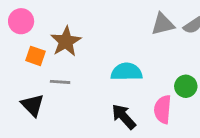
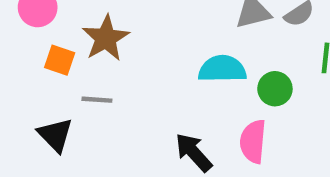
cyan semicircle: (127, 72) -> (222, 69), moved
green circle: (186, 86) -> (275, 89), moved

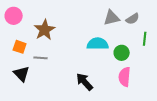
orange square: (60, 60) -> (20, 47), moved
pink semicircle: (253, 141) -> (125, 77), moved

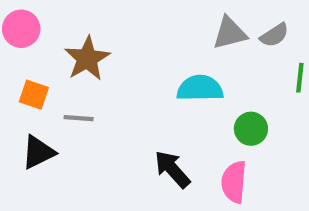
green circle: (122, 53) -> (251, 129), moved
black triangle: (22, 74) -> (38, 152), turned 48
pink semicircle: (125, 77) -> (234, 182), moved

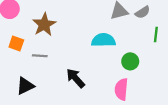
black triangle: (38, 152) -> (25, 86), moved
black arrow: (172, 169) -> (76, 78), moved

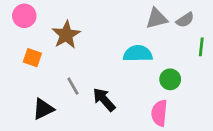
gray line: (40, 56) -> (73, 86), moved, turned 56

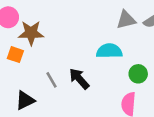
brown star: (66, 35) -> (31, 33), moved, turned 30
black arrow: (104, 100) -> (79, 79), moved

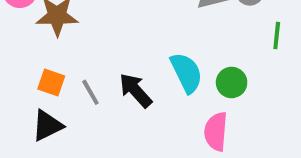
cyan semicircle: (109, 51) -> (186, 73), moved, turned 65
orange square: (15, 55) -> (51, 82), moved

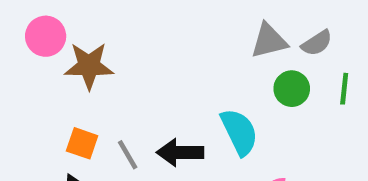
green circle: (232, 82) -> (292, 89), moved
black arrow: (136, 90) -> (180, 152), turned -48

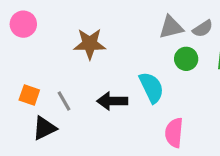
brown star: (89, 66) -> (90, 44), moved
orange square: (82, 143) -> (29, 95), moved
gray line: (128, 155) -> (64, 101), moved

